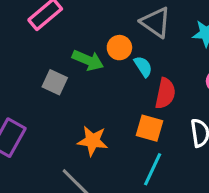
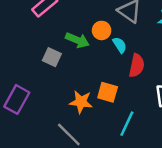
orange square: (149, 128) -> (108, 92), moved

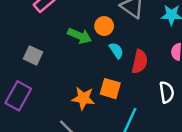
cyan semicircle: (120, 45) -> (116, 51), moved
gray square: (52, 57) -> (33, 55), moved

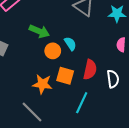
orange circle: (104, 26) -> (53, 51), moved
red semicircle: (140, 62) -> (90, 70), moved

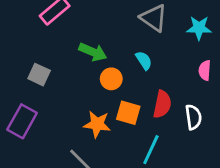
cyan semicircle: (70, 44) -> (144, 60), moved

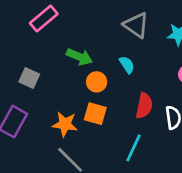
orange square: (128, 113) -> (95, 114), moved
orange star: (97, 124) -> (65, 124), moved

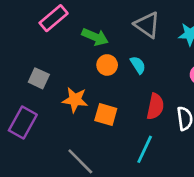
green arrow: (79, 57) -> (95, 37), moved
orange circle: (97, 82) -> (107, 65), moved
orange star: (65, 124) -> (75, 100), moved

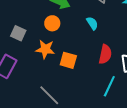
orange circle: (107, 65) -> (52, 23), moved
cyan line: (145, 149) -> (109, 86), moved

